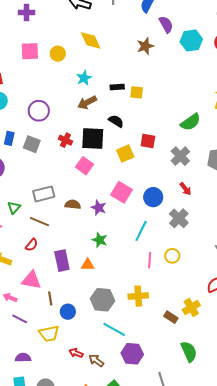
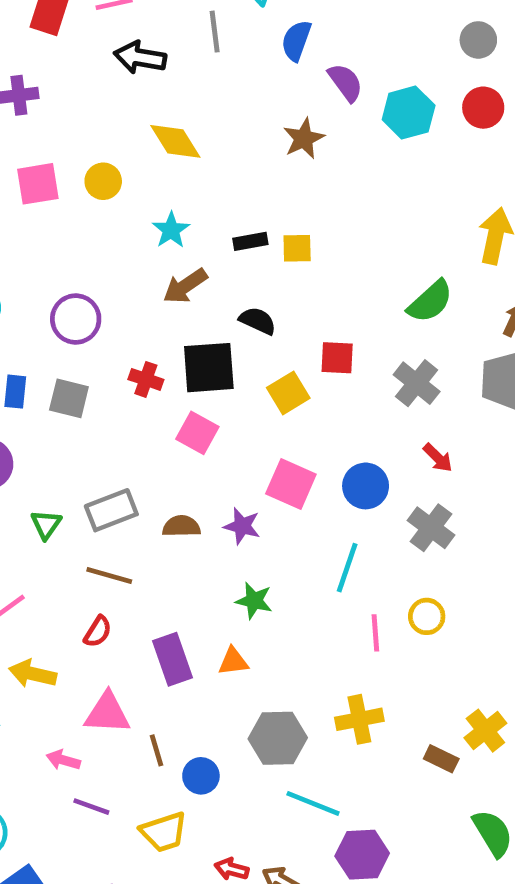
green triangle: (14, 207) -> (46, 524), moved

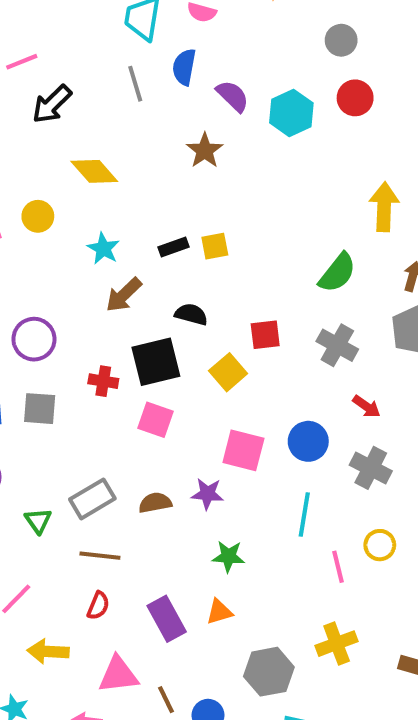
gray line: (215, 32) -> (135, 84), moved
black arrow: (140, 57) -> (52, 104), turned -45

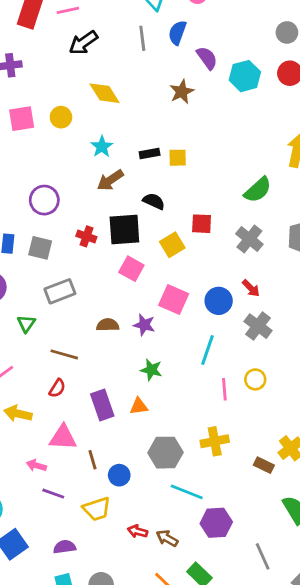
red arrow: (366, 407) -> (251, 288), moved
pink square: (155, 420) -> (131, 269), moved
gray rectangle: (92, 499) -> (60, 291), moved

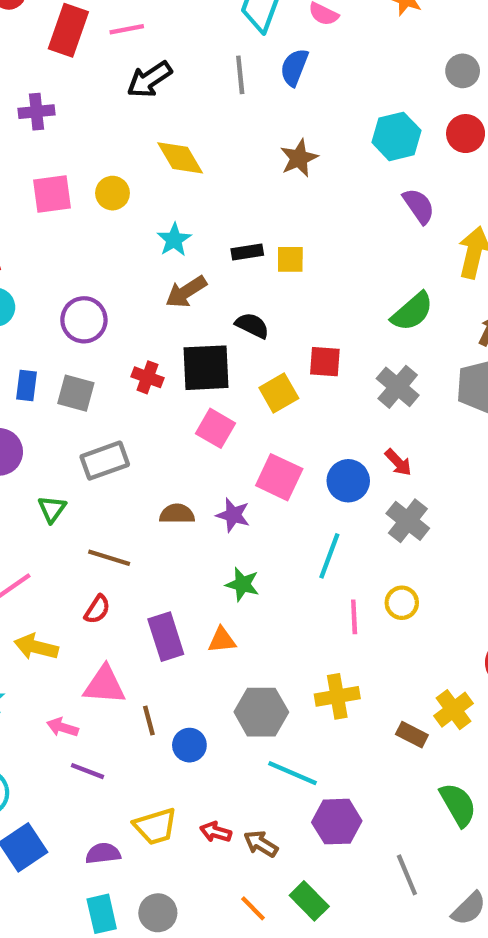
purple semicircle: (207, 58) -> (419, 206), moved
yellow trapezoid: (97, 509) -> (155, 826), moved

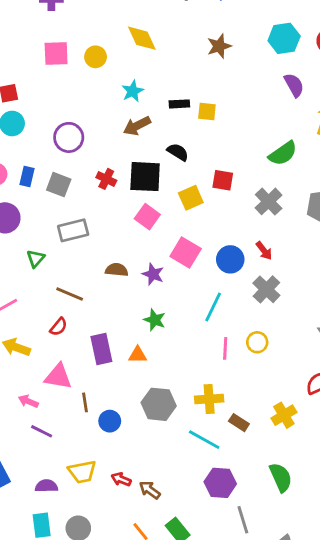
brown rectangle: (412, 735) -> (239, 423), moved
cyan line: (292, 773) -> (204, 440), moved
purple hexagon: (337, 822) -> (220, 483), moved

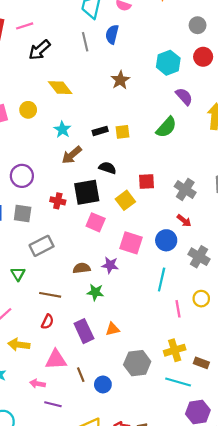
green semicircle: (283, 153) -> (166, 127), moved
red arrow: (264, 251) -> (184, 221), moved
green star: (155, 320) -> (95, 292), moved

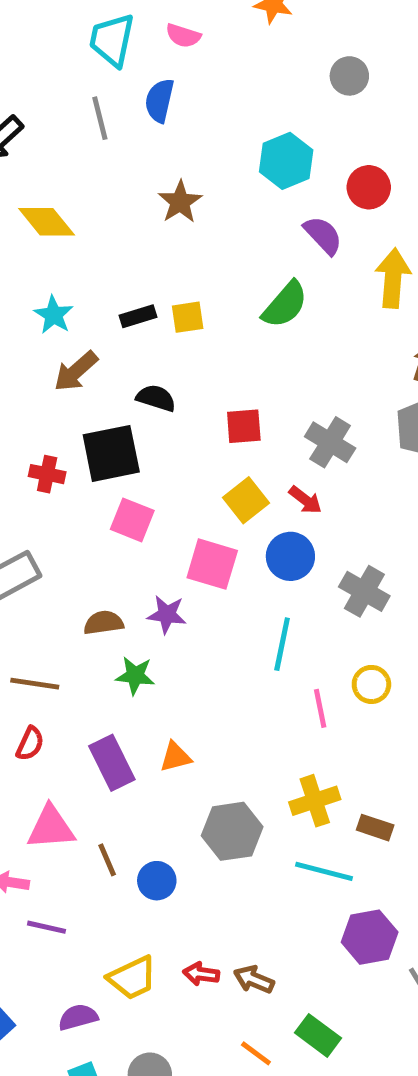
red circle: (203, 57) -> (369, 187), moved
yellow square: (125, 200) -> (246, 500), moved
red arrow: (184, 221) -> (305, 500), moved

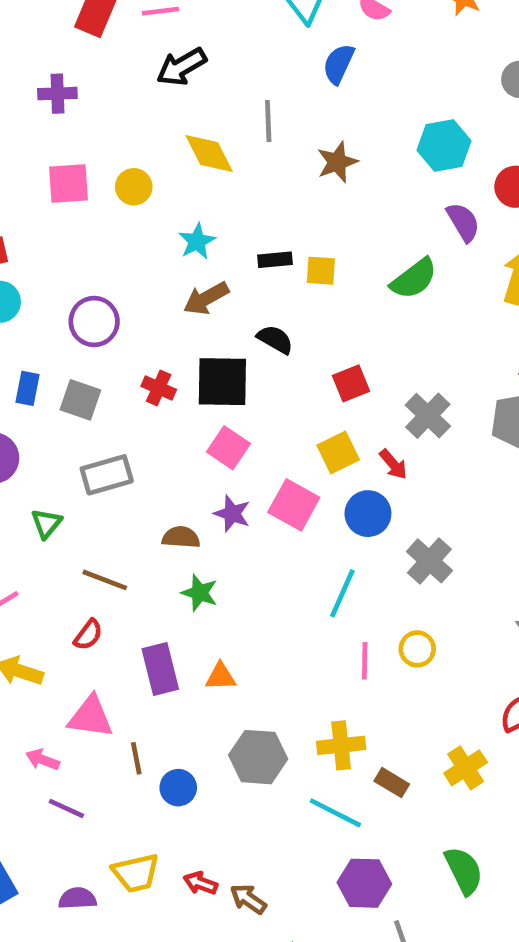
gray line: (100, 118) -> (268, 121), moved
red square: (244, 426) -> (351, 383), turned -30
purple star: (167, 614) -> (232, 514), moved

